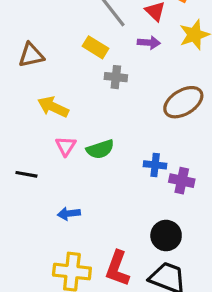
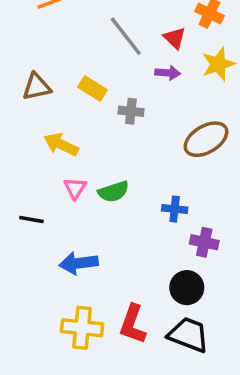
yellow rectangle: (95, 47) -> (93, 89), moved
purple cross: (182, 181) -> (204, 242), moved
blue arrow: (69, 214) -> (79, 263), size x1.5

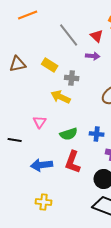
yellow arrow: (61, 144) -> (61, 97), moved
green semicircle: (113, 192) -> (69, 134), moved
red L-shape: (133, 324) -> (73, 162), moved
yellow cross: (82, 328) -> (44, 202), size x0.7

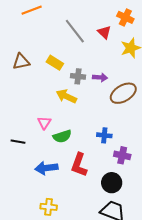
purple arrow: (93, 56) -> (100, 77), moved
green semicircle: (69, 134) -> (62, 136), moved

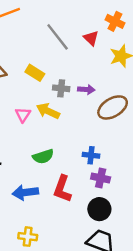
pink triangle: (44, 123) -> (23, 115), moved
purple cross: (122, 155) -> (101, 178), moved

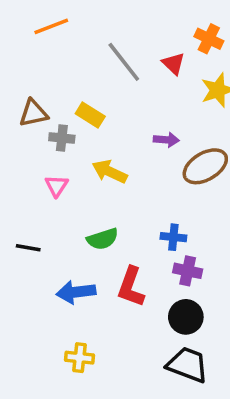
gray cross: (61, 88) -> (62, 138), moved
pink triangle: (23, 115) -> (57, 186), moved

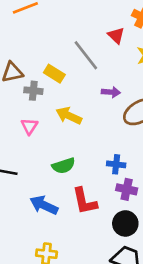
gray line: (124, 62) -> (86, 55), moved
red L-shape: (131, 287) -> (85, 201), turned -32
blue arrow: (76, 292) -> (44, 205), turned 32

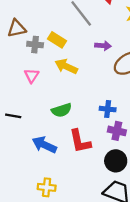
yellow rectangle: (54, 74) -> (57, 40), moved

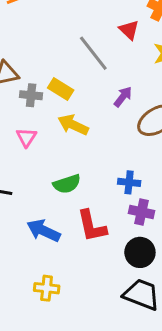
purple arrow: (103, 46) -> (123, 97), turned -56

